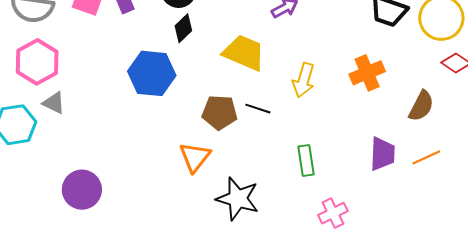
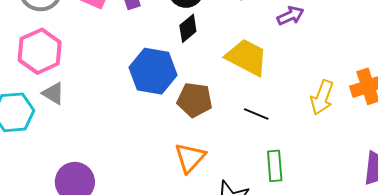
yellow arrow: (304, 80) -> (322, 97), moved
brown pentagon: (220, 112) -> (195, 100), moved
green rectangle: (306, 160) -> (275, 166), moved

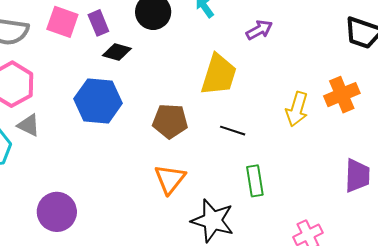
black diamond: (188, 28) -> (117, 52), moved, turned 60
yellow trapezoid: (247, 57) -> (219, 75), turned 84
blue hexagon: (153, 71) -> (98, 101), moved

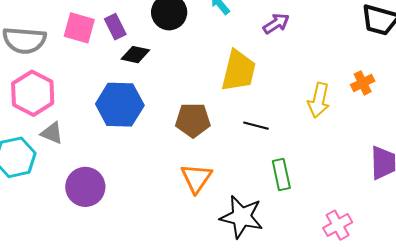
orange cross: (342, 95) -> (363, 83), size x0.7
purple circle: (57, 212) -> (85, 187), moved

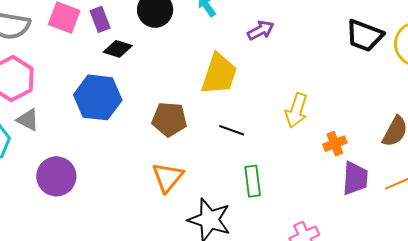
orange cross: (363, 83) -> (335, 144), moved

